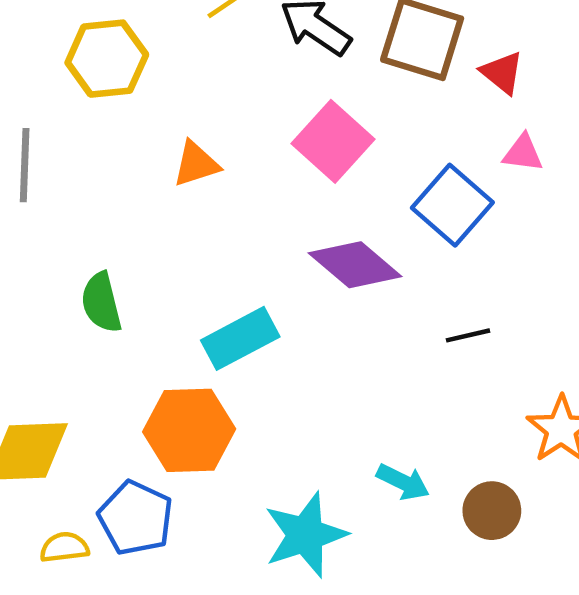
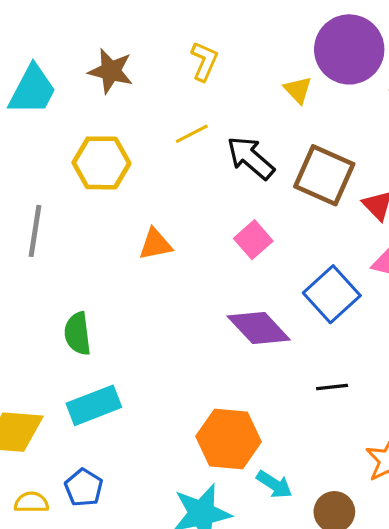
pink square: (333, 141) -> (253, 240), size x0.7
cyan rectangle: (240, 338) -> (94, 405), moved
orange hexagon: (189, 430) -> (229, 439), moved
blue pentagon: (136, 518) -> (84, 488), size x0.7

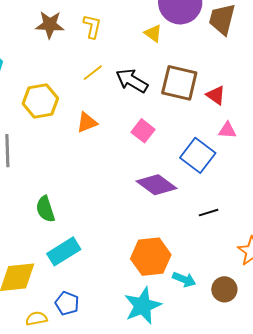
brown star: (111, 71) -> (50, 25), moved
orange triangle: (155, 244) -> (87, 122), moved

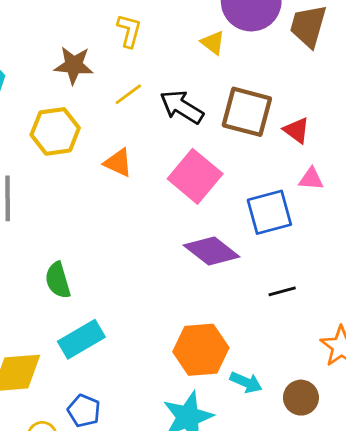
brown star: (50, 25) -> (74, 65), moved
orange triangle: (87, 122) -> (118, 163), turned 45
pink square: (143, 131) -> (195, 176), size x1.6
blue square: (198, 155) -> (269, 212), turned 36

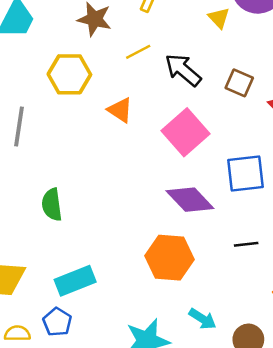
brown square: (247, 112) -> (239, 83), size x0.6
cyan rectangle: (81, 339) -> (75, 281), moved
orange hexagon: (201, 350) -> (169, 258), moved

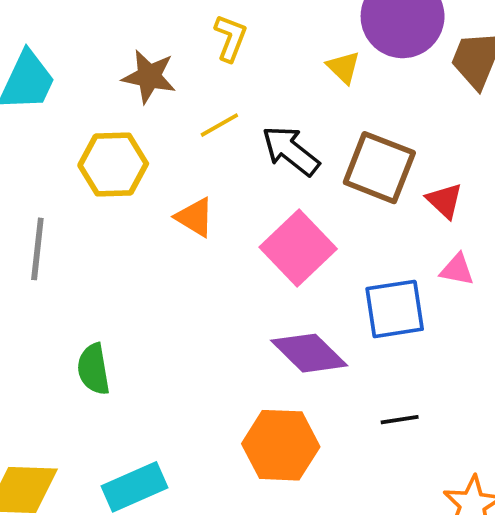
brown square: (239, 83) -> (379, 168), size x1.6

